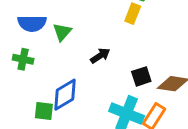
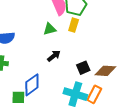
green triangle: (62, 32) -> (50, 29), moved, turned 40

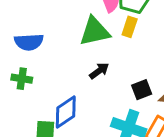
green triangle: (50, 29) -> (95, 31), size x1.6

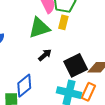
black square: (142, 90) -> (76, 65), size x1.6

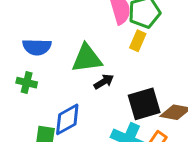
green triangle: (39, 28) -> (87, 58), moved

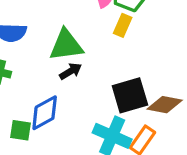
black arrow: (104, 82) -> (71, 71), moved

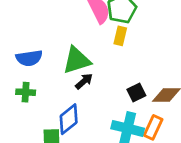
black square: (130, 95) -> (136, 92), size x0.6

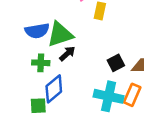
blue semicircle: (29, 58) -> (37, 31), moved
green cross: (26, 92) -> (41, 63), moved

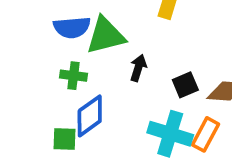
black arrow: (67, 54) -> (138, 68), moved, turned -35

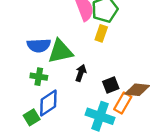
orange rectangle: (205, 134) -> (123, 103), moved
green square: (64, 139) -> (32, 117), turned -35

